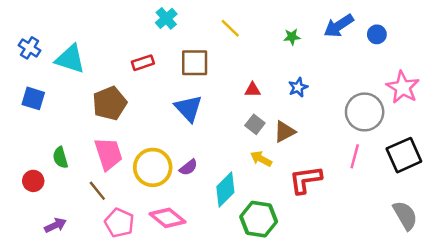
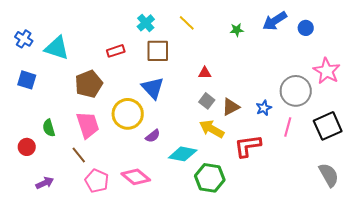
cyan cross: (166, 18) -> (146, 23), moved
blue star: (298, 87) -> (264, 108), moved
yellow arrow: (261, 159) -> (212, 129), size x1.4
yellow circle: (153, 167) -> (128, 114), moved
cyan diamond: (225, 190) -> (183, 154), turned 56

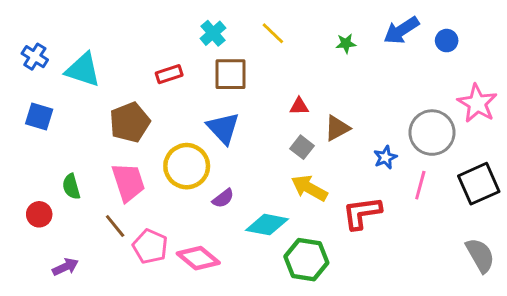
brown triangle: (231, 107) -> (337, 128), moved
pink pentagon: (97, 181) -> (150, 246), moved

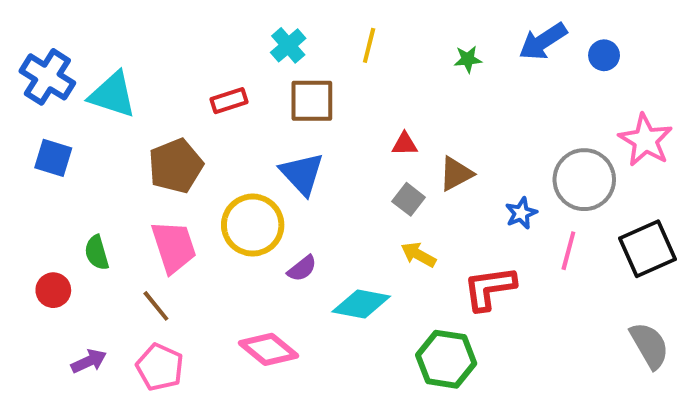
yellow line: (273, 33) -> (369, 45), turned 60
blue cross: (35, 57) -> (47, 77), size x1.5
yellow arrow: (309, 188) -> (418, 255), size x0.7
pink pentagon: (150, 246) -> (160, 367), moved
green hexagon: (306, 260) -> (446, 359), moved

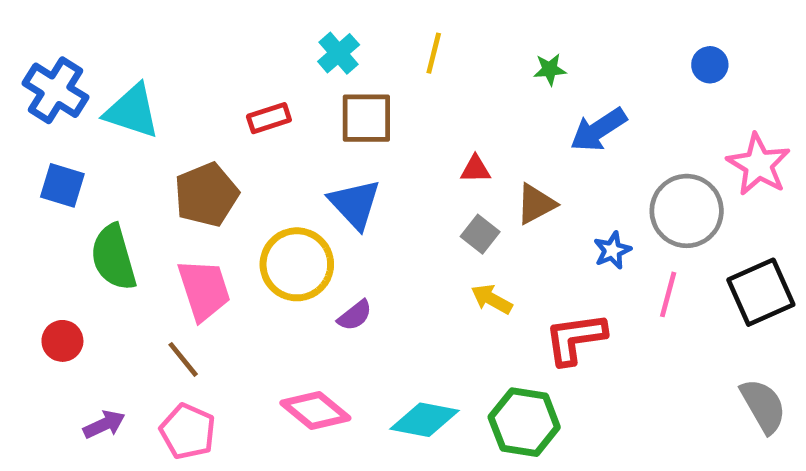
blue arrow: (543, 41) -> (598, 130), moved
green semicircle: (97, 253) -> (113, 257), moved, size x1.6
cyan diamond: (361, 304) -> (424, 420), moved

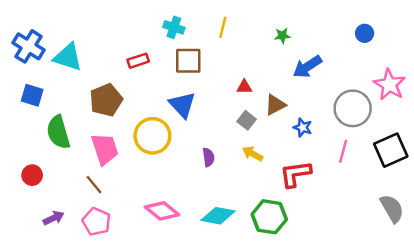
cyan cross: (339, 53) -> (174, 27), turned -30
blue star: (612, 250) -> (303, 127), moved, turned -30
purple semicircle: (355, 315) -> (208, 157), moved, turned -60

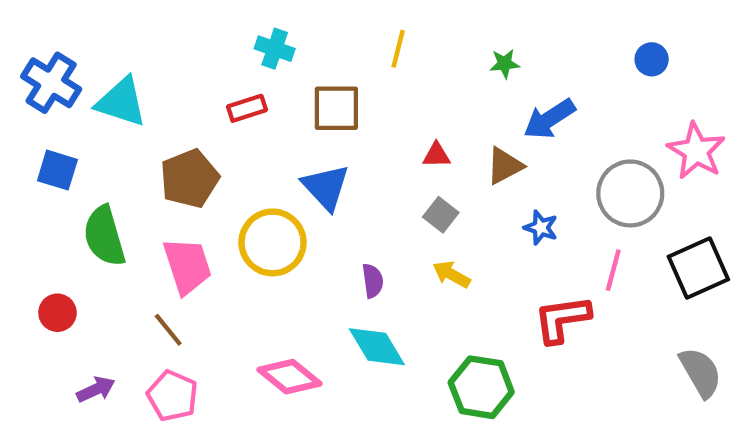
cyan cross: (174, 27) -> (275, 49), moved
brown triangle: (275, 105) -> (505, 166), moved
red L-shape: (295, 174) -> (562, 319), moved
cyan diamond: (218, 216) -> (377, 347), moved, turned 48

